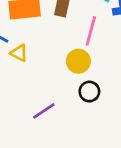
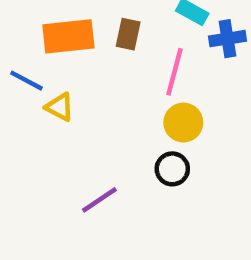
yellow circle: (78, 61) -> (183, 123), moved

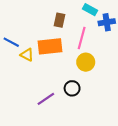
orange rectangle: (68, 36) -> (50, 46), moved
black circle: (172, 169) -> (72, 88), moved

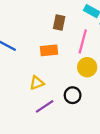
orange rectangle: (50, 46) -> (49, 50), size x0.7
yellow triangle: (27, 55) -> (37, 83), moved, turned -48

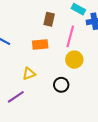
purple line: (45, 106) -> (16, 97), moved

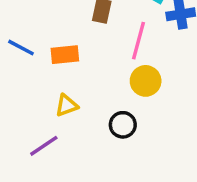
orange rectangle: (40, 44) -> (65, 55), moved

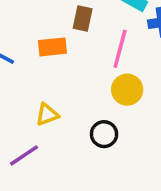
orange rectangle: (65, 55) -> (52, 47), moved

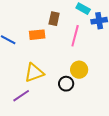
yellow circle: (127, 90) -> (79, 70), moved
yellow triangle: (47, 115) -> (34, 73), size x1.5

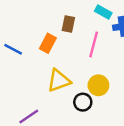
orange rectangle: (37, 35) -> (48, 43), turned -56
yellow triangle: (34, 73) -> (59, 80), moved

